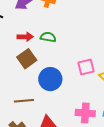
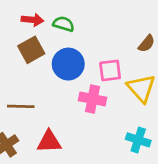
blue circle: (50, 79) -> (68, 64), moved
pink cross: (85, 113) -> (93, 99), moved

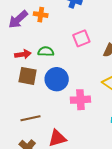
brown square: (31, 50) -> (28, 76), turned -36
pink square: (110, 70) -> (81, 38), moved

